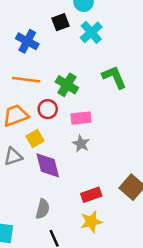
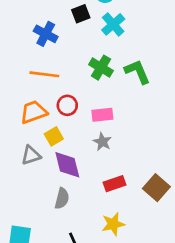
green cross: (67, 85) -> (101, 68), moved
red rectangle: (91, 195) -> (115, 184), moved
gray semicircle: (43, 209) -> (62, 198), moved

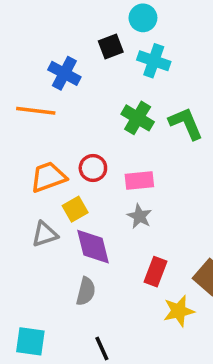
cyan cross: (113, 24) -> (154, 61), turned -30
orange line: (44, 74) -> (36, 111), moved
red rectangle: (115, 184) -> (155, 272), turned -50
yellow star: (113, 224) -> (179, 311), moved

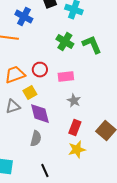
gray star: (139, 216) -> (74, 101), moved
yellow star: (179, 311) -> (77, 150), moved

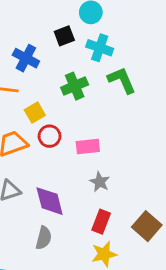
green cross: (65, 42) -> (75, 86), moved, turned 36
green L-shape: (92, 45) -> (122, 80), moved
yellow square: (30, 93) -> (35, 113), moved

